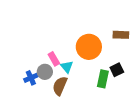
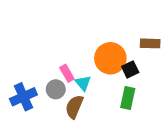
black square: (117, 70) -> (130, 69), moved
blue cross: (31, 78) -> (23, 97), moved, size x1.5

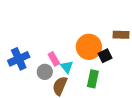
blue cross: (23, 97) -> (19, 59), moved
green rectangle: (128, 98) -> (93, 79), moved

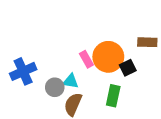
pink rectangle: (54, 59) -> (86, 59), moved
cyan triangle: (67, 67) -> (71, 81), moved, turned -40

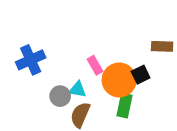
orange circle: (108, 57) -> (119, 80), moved
blue cross: (23, 71) -> (31, 60), moved

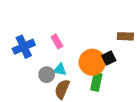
pink rectangle: (95, 65) -> (57, 41), moved

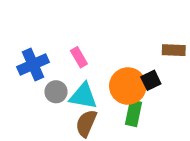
cyan triangle: (60, 69) -> (83, 96), size x1.5
gray circle: (47, 75) -> (56, 92), moved

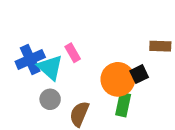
gray circle: (56, 92) -> (50, 99), moved
cyan triangle: (83, 96) -> (50, 67), moved, turned 32

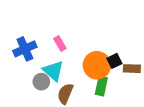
brown rectangle: (160, 46) -> (132, 69), moved
cyan triangle: (50, 67) -> (53, 71), moved

